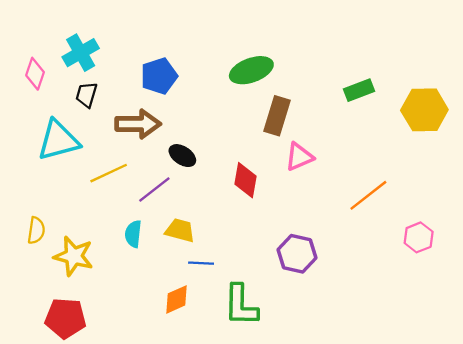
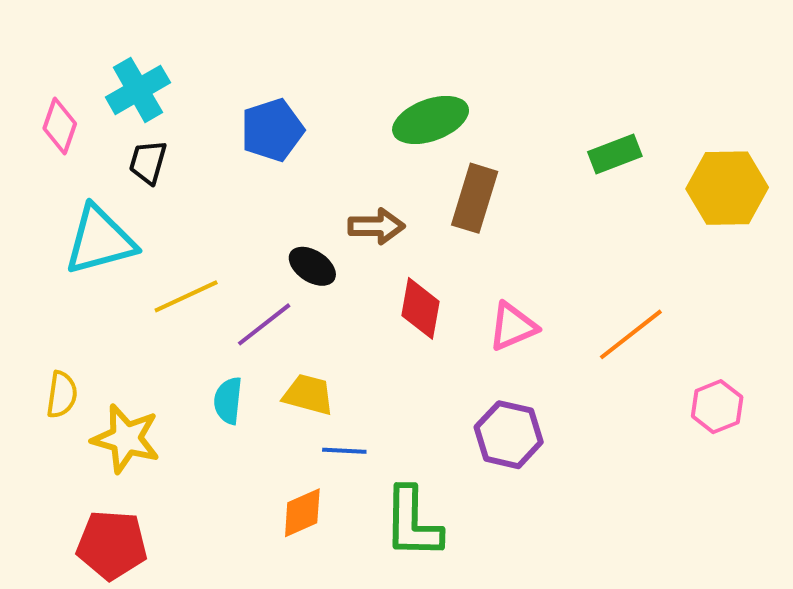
brown arrow: (138, 124) -> (376, 226), moved, size x0.7
pink triangle: (299, 157) -> (513, 326), moved

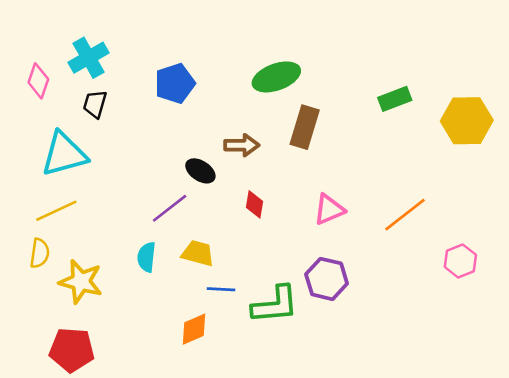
yellow line: (186, 296) -> (56, 211), moved
red diamond: (421, 308) -> (254, 204), moved, size x0.7
green L-shape: (412, 523) -> (275, 305), moved, turned -96

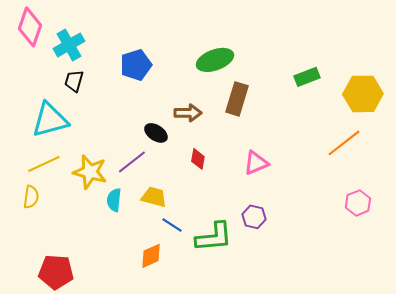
pink diamond: (38, 81) -> (30, 27), moved, size x1.4
orange line: (405, 215) -> (344, 143), moved
purple hexagon: (327, 279) -> (254, 217), size x0.7
yellow star: (81, 282) -> (90, 172), moved
blue line: (221, 289) -> (172, 225), turned 30

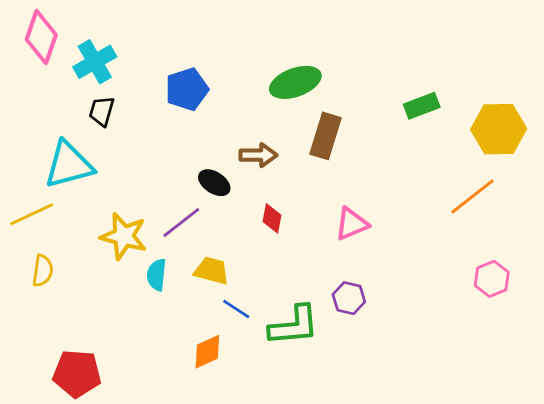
yellow line: (44, 164) -> (32, 214), moved

